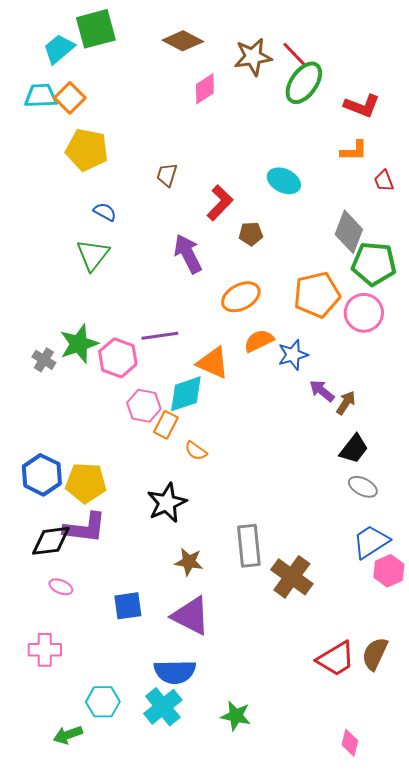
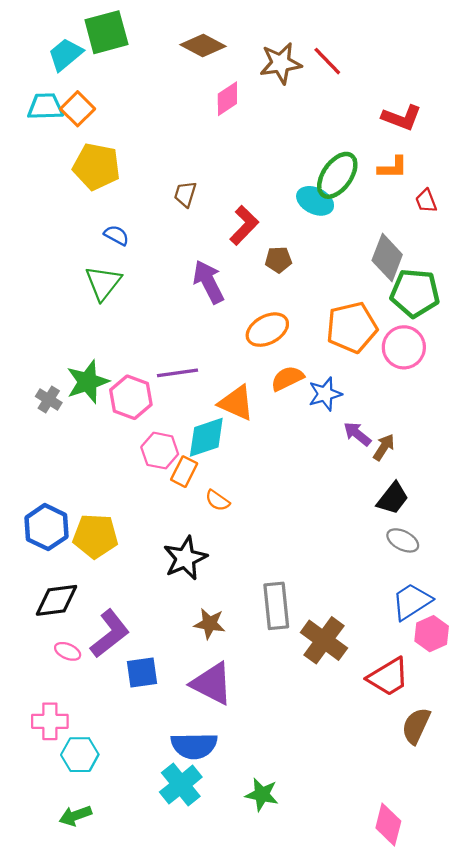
green ellipse: (304, 83) -> (337, 175), moved
purple L-shape: (85, 528) -> (110, 634), moved, turned -45
red trapezoid: (336, 659) -> (388, 677), moved
cyan hexagon: (103, 702) -> (80, 755), moved
pink diamond: (350, 743) -> (388, 825), size x1.4

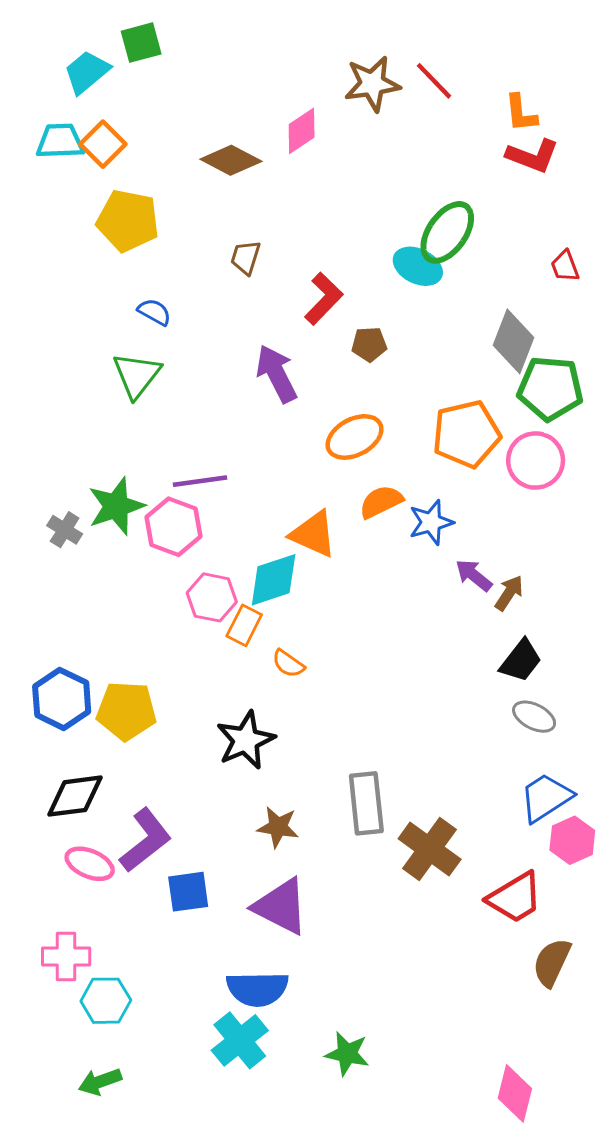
green square: (106, 32) -> (141, 43), size x0.7
brown diamond: (203, 45) -> (231, 160), moved
orange L-shape: (393, 168) -> (521, 113), moved, turned 84
purple line: (177, 373) -> (200, 481), moved
pink ellipse: (68, 651) -> (90, 864), size x1.4

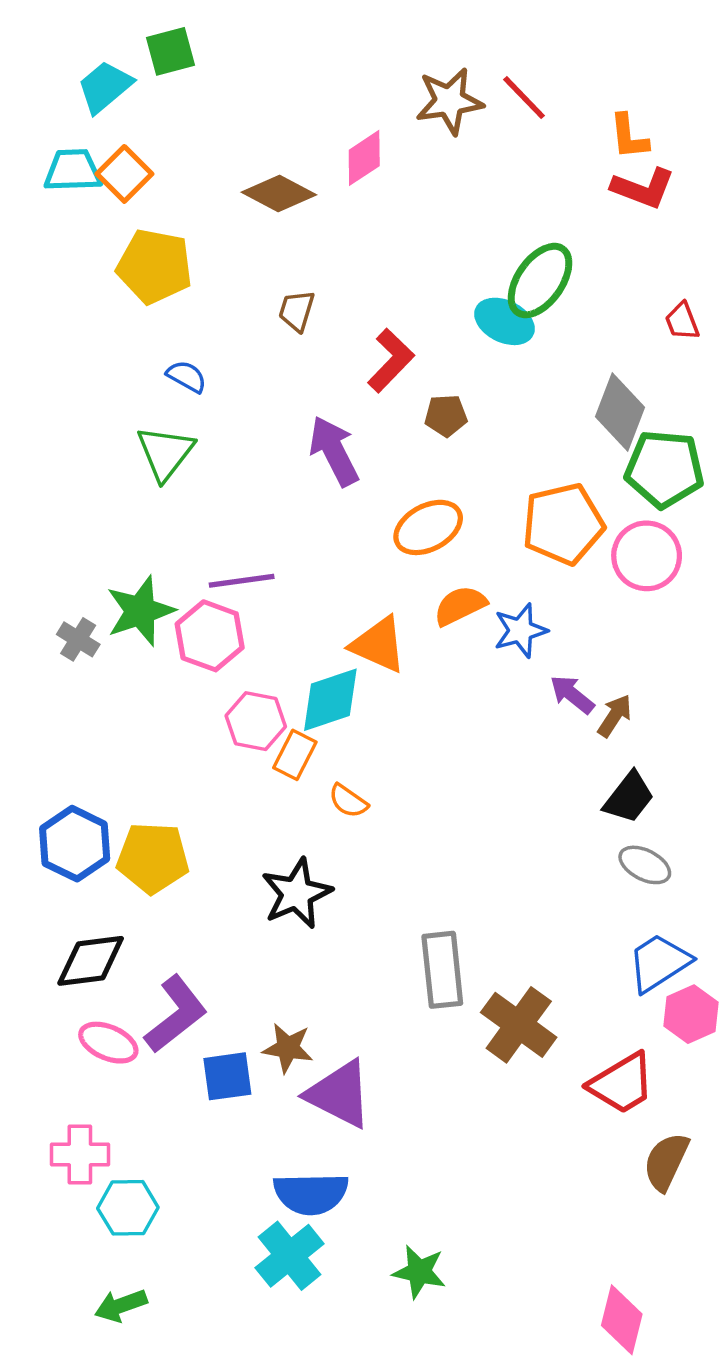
brown star: (278, 827) -> (288, 1048), moved

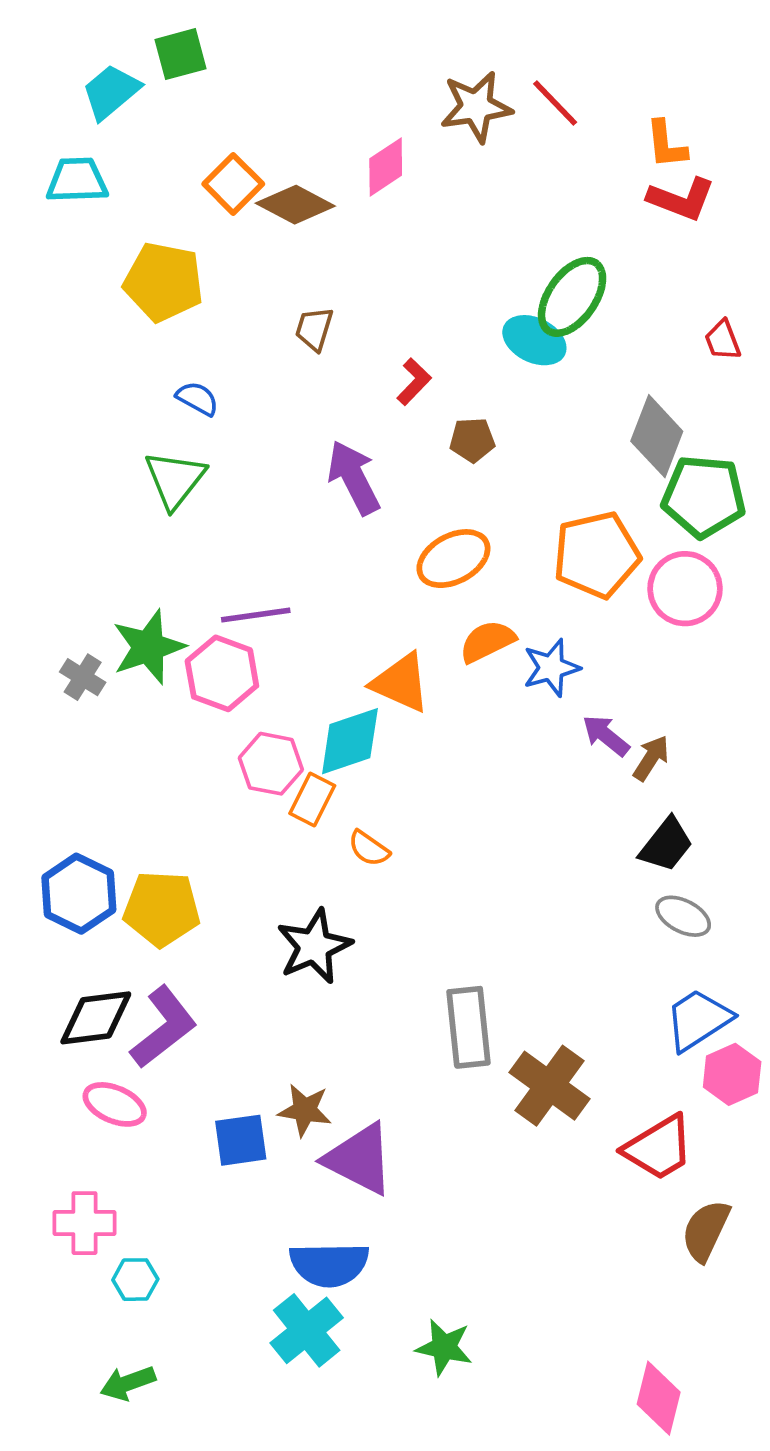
orange square: (124, 174) -> (233, 184), moved
red L-shape: (391, 360) -> (414, 382), size x0.7
purple L-shape: (176, 1014) -> (164, 1027), moved
cyan hexagon: (128, 1208) -> (135, 1280), size x0.7

